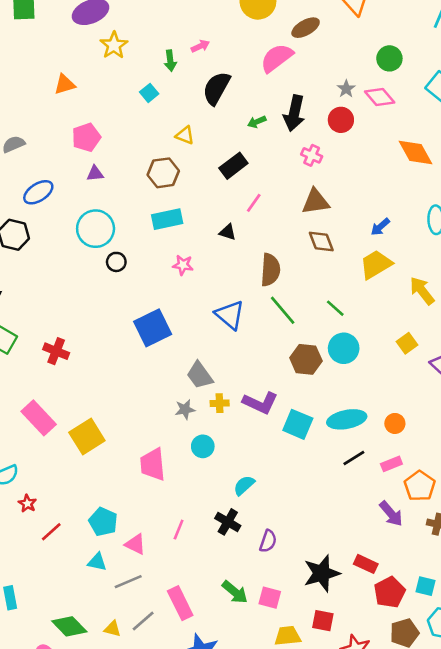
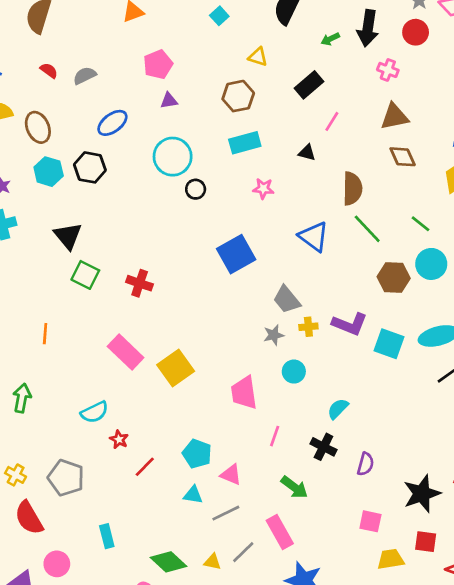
pink line: (179, 530) -> (275, 436), moved
green arrow: (235, 592) -> (294, 487), moved

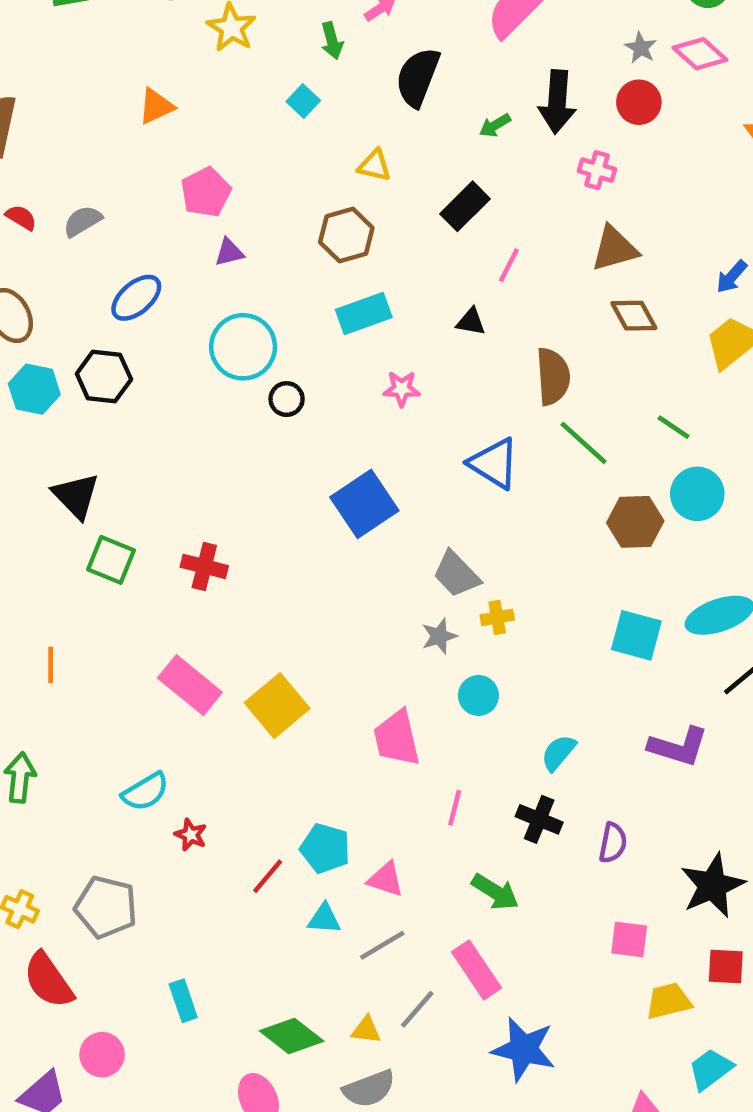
purple L-shape: (350, 324) -> (678, 747), moved
red line: (145, 467) -> (268, 876), moved

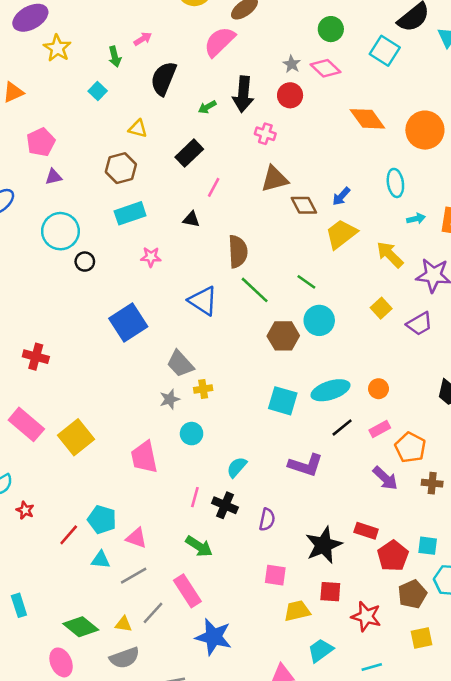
brown diamond: (634, 316) -> (304, 205), moved
pink line: (455, 808) -> (195, 497), moved

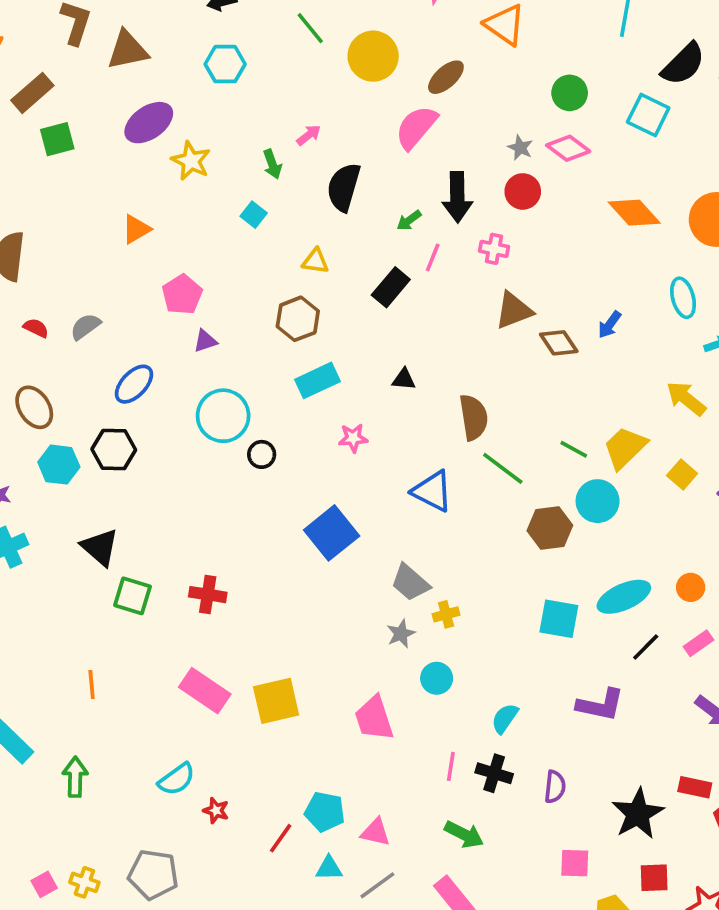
pink line: (214, 187) -> (433, 257), moved
yellow trapezoid: (341, 234) -> (625, 448), moved
yellow square: (76, 437) -> (276, 701), turned 32

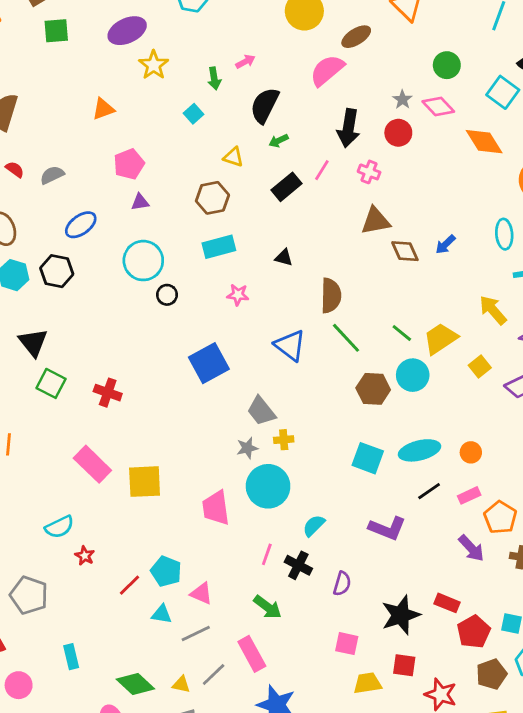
orange diamond: (634, 213) -> (484, 142), moved
green arrow: (409, 220) -> (279, 141), moved
cyan circle: (437, 678) -> (268, 486), size x1.8

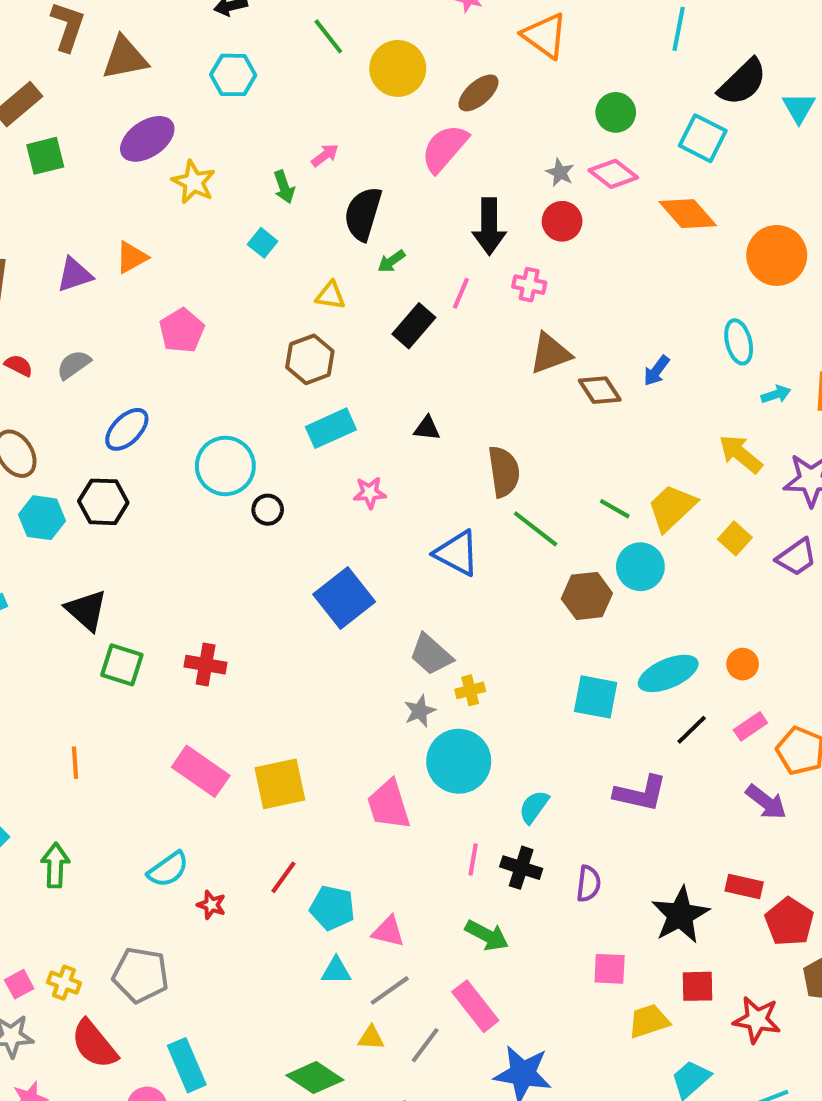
purple triangle: (140, 202) -> (75, 275), moved, size x1.4
red line: (129, 585) -> (283, 877), moved
cyan rectangle: (71, 657) -> (187, 1065), moved, size x1.4
yellow triangle: (181, 684) -> (371, 1038), moved

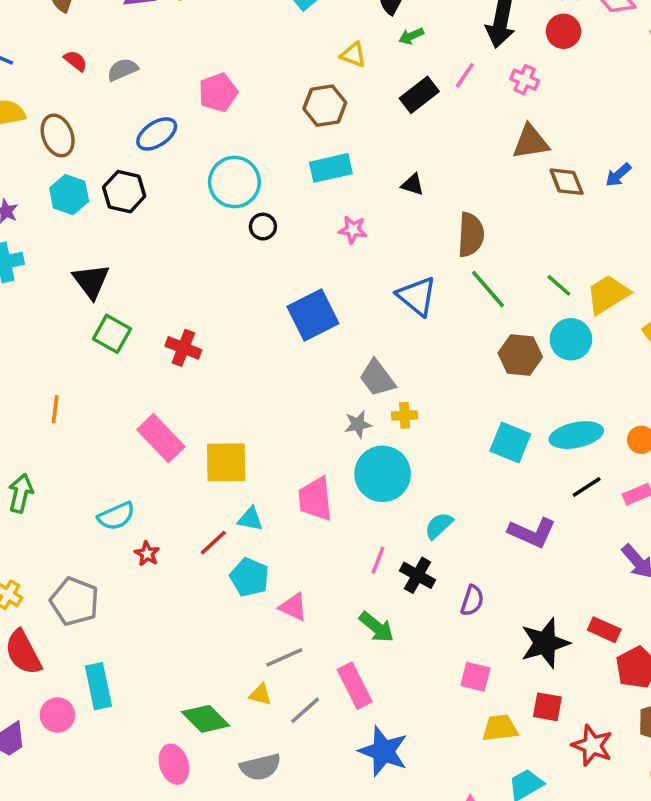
pink pentagon: (182, 331) -> (218, 93), moved
cyan triangle: (336, 971) -> (250, 519), moved

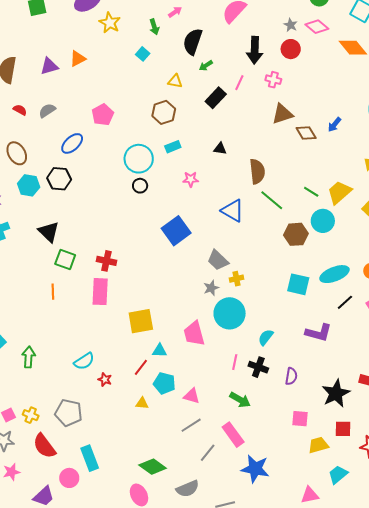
cyan rectangle: (331, 168) -> (173, 147), size x0.7
cyan circle: (234, 182) -> (139, 159), moved
orange line: (55, 409) -> (53, 292), moved
pink rectangle: (161, 438) -> (100, 292), moved, turned 56
yellow triangle: (260, 695) -> (142, 403), moved

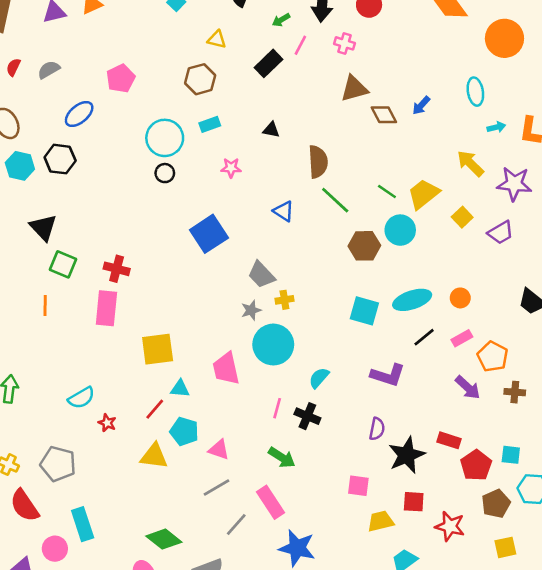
green arrow: (206, 66) -> (281, 20), moved
red semicircle: (20, 110) -> (13, 67), turned -96
blue triangle: (233, 211) -> (284, 211), size x0.7
purple semicircle: (291, 376) -> (377, 429), moved
yellow triangle: (142, 403) -> (154, 456), size x1.6

